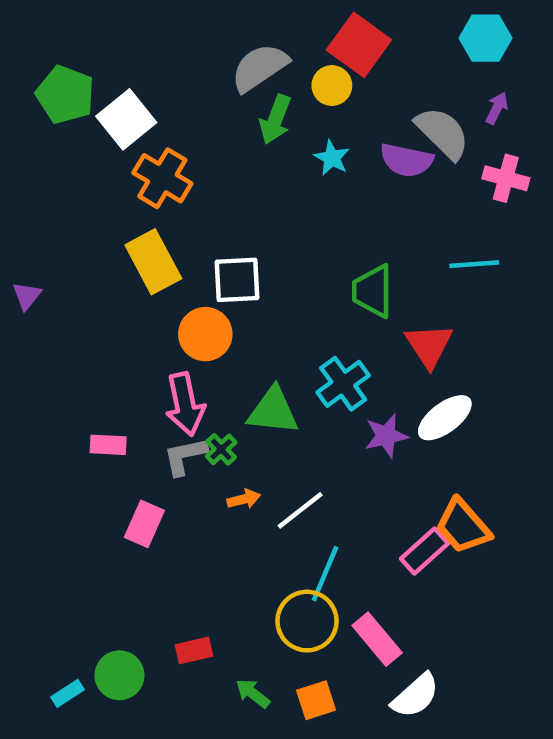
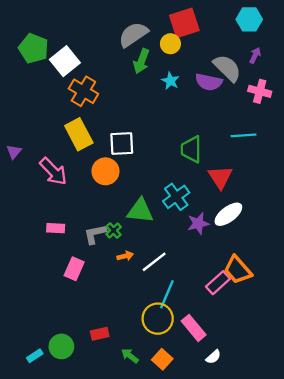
red square: (359, 45) -> (184, 23), turned 36
pink arrow: (185, 404) -> (53, 171), moved, turned -32
white semicircle: (415, 696) -> (213, 357), size x0.6
orange square: (316, 700) -> (162, 359), turned -30

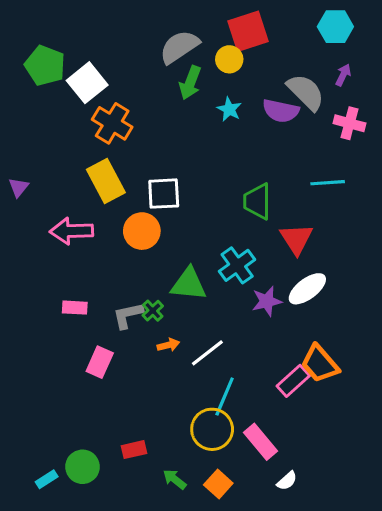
purple triangle: (14, 152) -> (18, 187), moved
pink arrow: (53, 171) -> (72, 231), turned 132

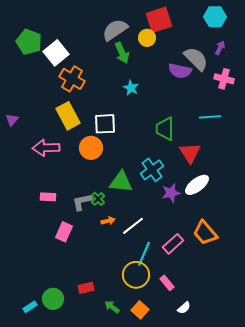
green arrow: (190, 83) -> (122, 53), turned -45
cyan star: (229, 109) -> (131, 88), moved
pink rectangle: (293, 381) -> (173, 244), moved
pink rectangle: (260, 442) -> (167, 283), size x0.7

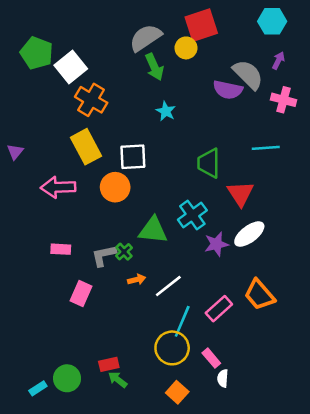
green arrow: (112, 307) -> (118, 380), moved
white semicircle: (184, 308) -> (223, 378), moved, turned 136

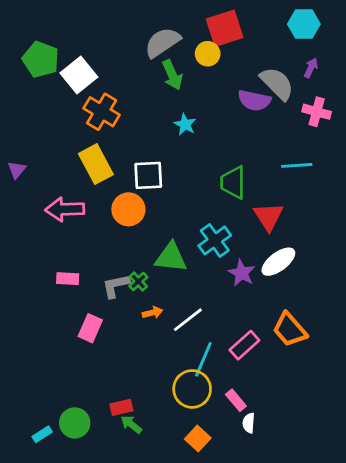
purple star: (216, 244) -> (242, 273), turned -30

